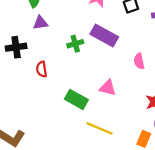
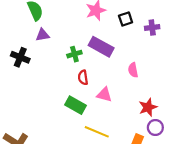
black cross: (16, 47) -> (20, 57), turned 30
red semicircle: (42, 69) -> (83, 78), moved

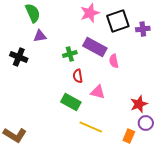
black square: (126, 19) -> (118, 21), size x1.6
pink semicircle: (133, 70) -> (114, 61), moved

